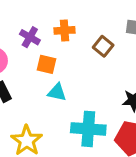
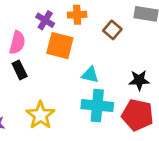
orange square: (46, 64) -> (60, 46), size x1.5
cyan triangle: (57, 92) -> (90, 75), moved

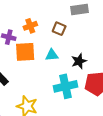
cyan triangle: (90, 75) -> (52, 55), moved
black star: (139, 80) -> (79, 61), moved

